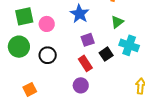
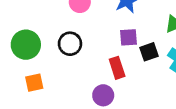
green circle: (19, 47) -> (26, 45), moved
black square: (106, 54) -> (149, 52), moved

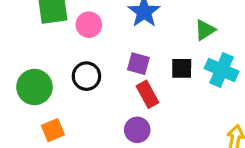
purple square: (128, 37) -> (138, 64), moved, turned 30
black square: (149, 52) -> (182, 68), turned 30

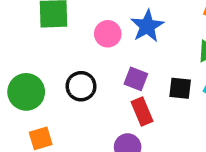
pink circle: (89, 25) -> (108, 34), moved

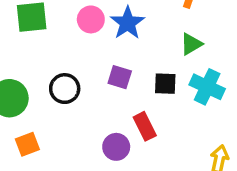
pink circle: (108, 34) -> (91, 19), moved
red rectangle: (142, 111) -> (145, 126), moved

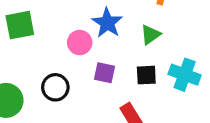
pink circle: (91, 19) -> (80, 43), moved
green triangle: (191, 44) -> (150, 35), moved

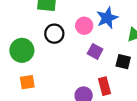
black circle: (55, 87) -> (54, 34), moved

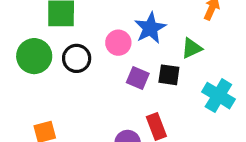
green circle: (22, 50) -> (34, 56), moved
black square: (123, 62) -> (169, 75), moved

